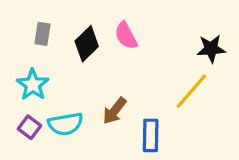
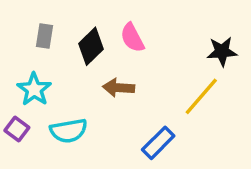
brown arrow: (115, 111) -> (119, 88), moved, turned 56
purple square: (29, 127) -> (17, 129), moved
blue rectangle: (151, 135) -> (158, 143), turned 44

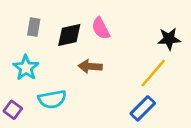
black diamond: (91, 46) -> (69, 35), turned 32
purple square: (17, 129) -> (13, 110), moved
blue rectangle: (158, 143) -> (143, 108), moved

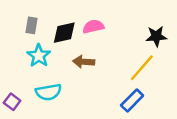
pink semicircle: (101, 28) -> (93, 27), turned 105
cyan star: (26, 68) -> (39, 56), moved

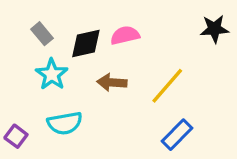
gray rectangle: (31, 25) -> (42, 34), turned -49
black star: (156, 36) -> (214, 29), moved
yellow line: (142, 68) -> (167, 86), moved

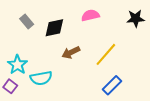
pink semicircle: (125, 35) -> (90, 15), moved
cyan star: (52, 74) -> (17, 65), moved
brown arrow: (112, 83) -> (71, 52), turned -30

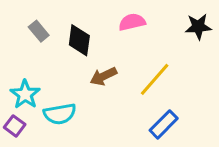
black diamond: (54, 28) -> (79, 40), turned -70

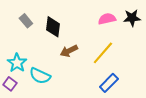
pink semicircle: (132, 22) -> (107, 19), moved
cyan semicircle: (60, 114) -> (40, 76), turned 35

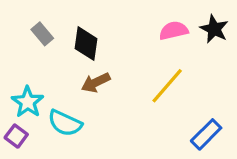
black star: (132, 18) -> (214, 29), turned 30
brown arrow: (69, 51) -> (96, 83), moved
blue rectangle: (109, 83) -> (206, 134), moved

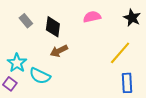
pink semicircle: (174, 31) -> (92, 17), moved
yellow line: (167, 86) -> (120, 53), moved
blue rectangle: (206, 134) -> (127, 83), turned -48

